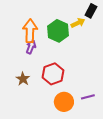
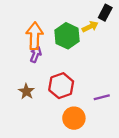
purple line: (88, 97) -> (102, 97), moved

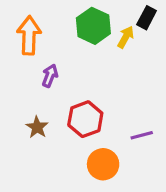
yellow arrow: (90, 27) -> (126, 37), turned -35
orange arrow: (35, 36) -> (29, 35), moved
green hexagon: (67, 36) -> (93, 26), moved

